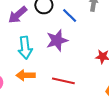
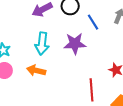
red line: (63, 81) -> (91, 90), moved, turned 60

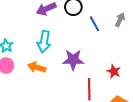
purple star: (75, 44) -> (73, 60), moved

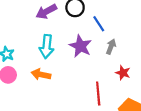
gray arrow: (120, 20) -> (111, 47), moved
purple star: (73, 60) -> (80, 46), moved, turned 30

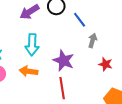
purple star: (80, 46) -> (64, 61), moved
red line: (98, 94) -> (62, 88), moved

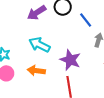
cyan arrow: (32, 45) -> (39, 45), turned 115

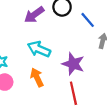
orange arrow: (36, 71) -> (37, 77), turned 60

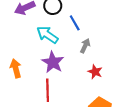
cyan arrow: (39, 49) -> (47, 35), moved

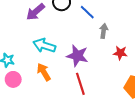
cyan arrow: (47, 35) -> (44, 46), moved

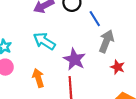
gray arrow: (104, 31) -> (106, 41), size x1.5
orange arrow: (44, 72) -> (38, 78), moved

